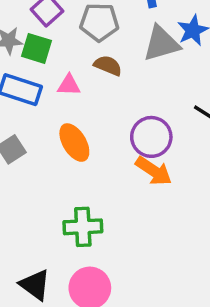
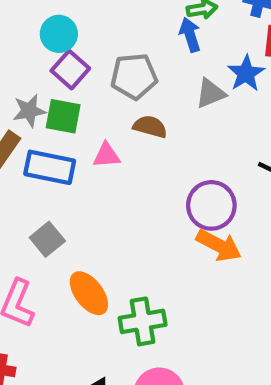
gray triangle: (161, 44) -> (211, 93), size x0.7
orange ellipse: (74, 143) -> (89, 293), moved

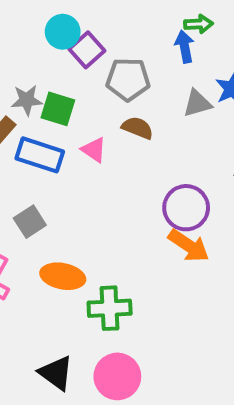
purple square: (70, 70) -> (87, 50), moved
pink triangle: (106, 155) -> (94, 150), turned 32
orange ellipse: (89, 293) -> (63, 276), turned -48

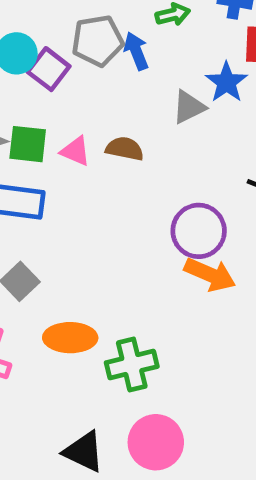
blue arrow: (185, 47) -> (136, 51), moved
gray pentagon: (128, 79) -> (98, 41), moved
pink triangle: (94, 150) -> (75, 151), moved

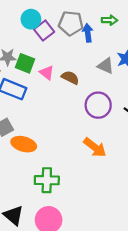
gray triangle: (189, 107) -> (106, 66), turned 36
purple circle: (199, 231) -> (98, 105), moved
orange ellipse: (70, 338) -> (24, 144), moved

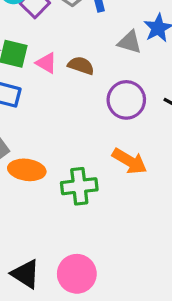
green cross: (47, 180) -> (79, 186), moved

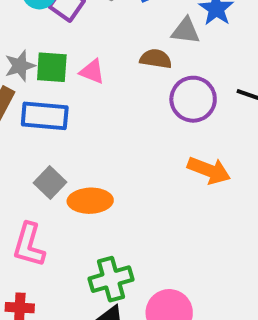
brown semicircle: (81, 66) -> (156, 59), moved
green cross: (79, 186) -> (111, 279), moved

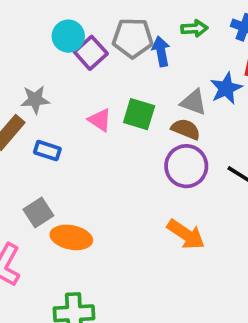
brown semicircle: (156, 59) -> (186, 129), moved
green square: (52, 67) -> (139, 114), moved
blue rectangle: (45, 116) -> (47, 151), size x0.6

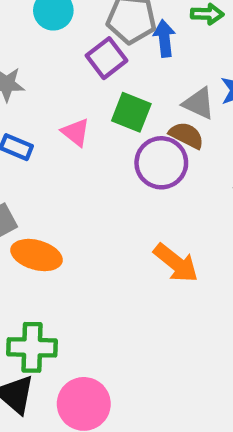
purple square: (91, 53) -> (107, 58), moved
pink triangle: (100, 120) -> (76, 132), moved
purple circle: (186, 166) -> (161, 163), moved

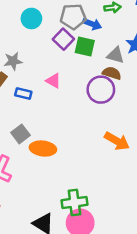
blue arrow: (164, 38) -> (92, 24), turned 126
green square: (131, 112) -> (85, 47), moved
green cross: (32, 347) -> (74, 203), moved

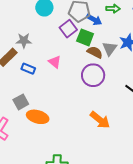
gray triangle: (116, 55) -> (110, 49), turned 42
brown semicircle: (112, 73) -> (95, 52), moved

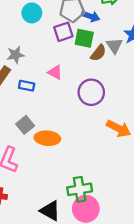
purple square: (68, 29) -> (63, 32), turned 30
brown semicircle: (95, 52) -> (98, 53), turned 112
purple circle: (93, 75) -> (91, 92), moved

